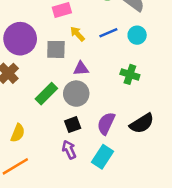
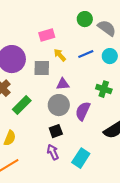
green rectangle: (46, 94) -> (22, 105), moved
purple semicircle: (106, 123) -> (83, 111), moved

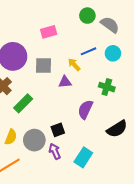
yellow arrow: (60, 55) -> (74, 65), moved
gray circle: (59, 105) -> (34, 140), moved

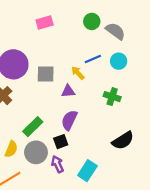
pink rectangle: (49, 32) -> (45, 23), moved
green rectangle: (23, 103) -> (33, 127), moved
purple semicircle: (85, 109) -> (69, 120), moved

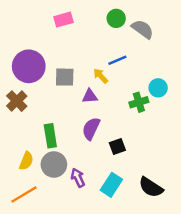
cyan circle: (119, 61) -> (158, 88), moved
green cross: (112, 97) -> (139, 102), turned -35
green rectangle: (33, 127) -> (50, 136), turned -54
black semicircle: (123, 141) -> (151, 187), moved, turned 65
black square: (61, 142) -> (117, 147), moved

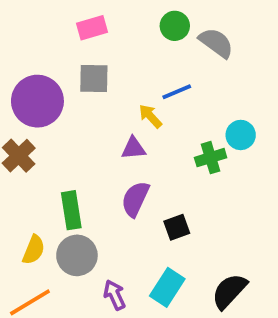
gray square: (65, 77) -> (94, 79), moved
purple arrow: (78, 178) -> (115, 295), moved
black semicircle: (151, 187) -> (229, 291), turned 100

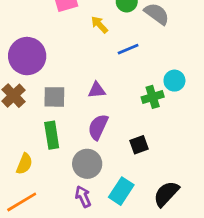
gray square: (94, 79) -> (54, 97), moved
yellow arrow: (150, 116) -> (99, 25), moved
black square: (177, 227) -> (139, 145), moved
gray circle: (77, 255) -> (87, 164), moved

